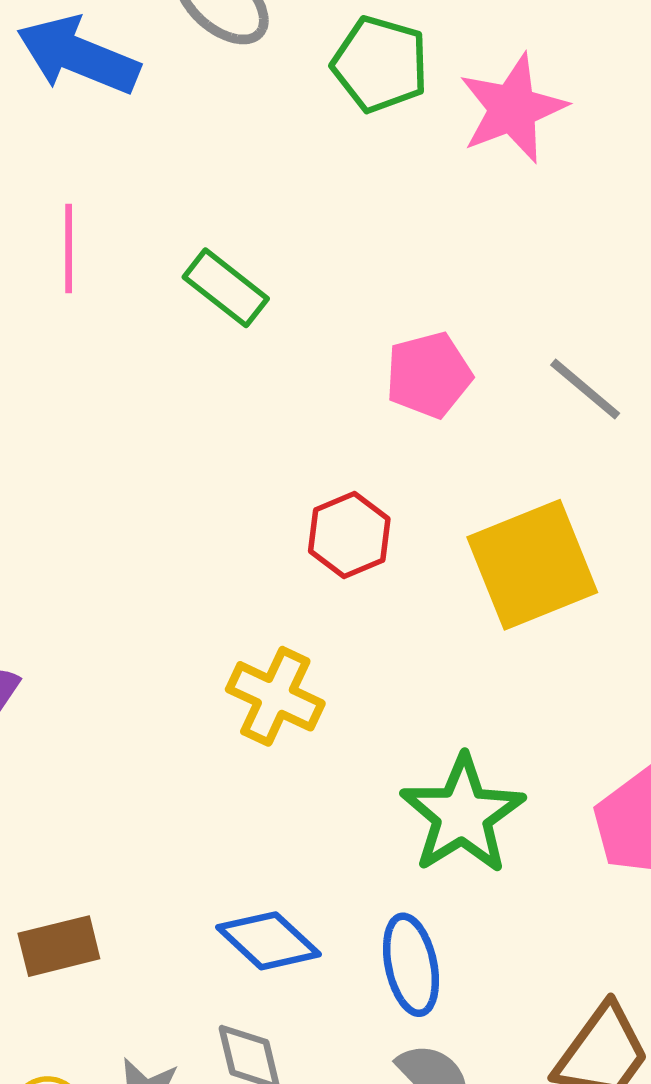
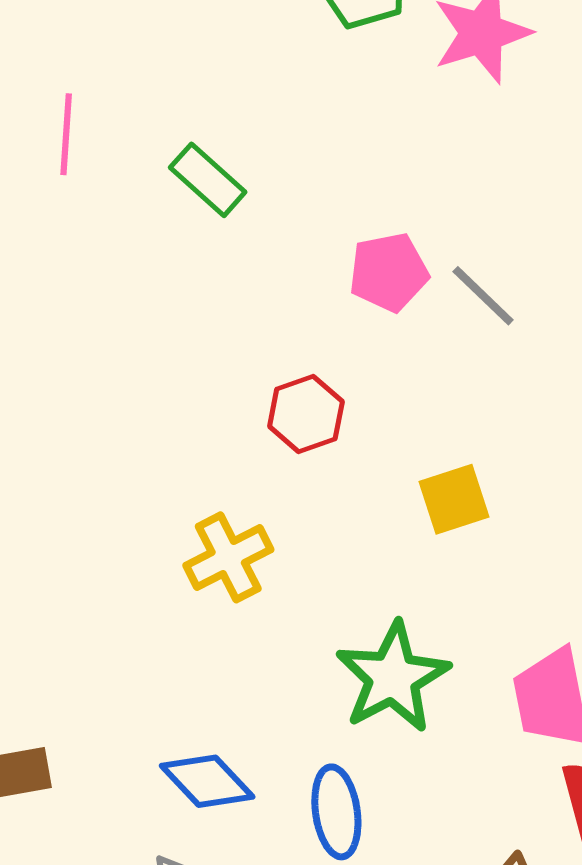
gray line: (585, 389) -> (483, 296), moved
yellow square: (532, 565) -> (454, 499), moved, size x0.6
yellow cross: (275, 696) -> (228, 557), turned 34

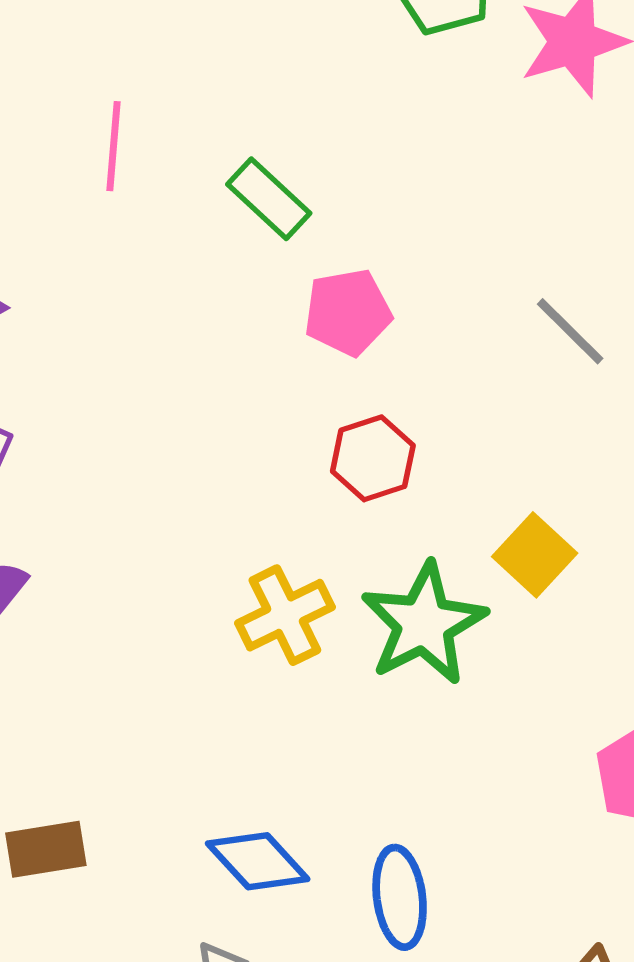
pink pentagon: (389, 272) -> (348, 312), moved
yellow square: (454, 499) -> (535, 555), turned -30
green star: (393, 677) -> (424, 624), moved

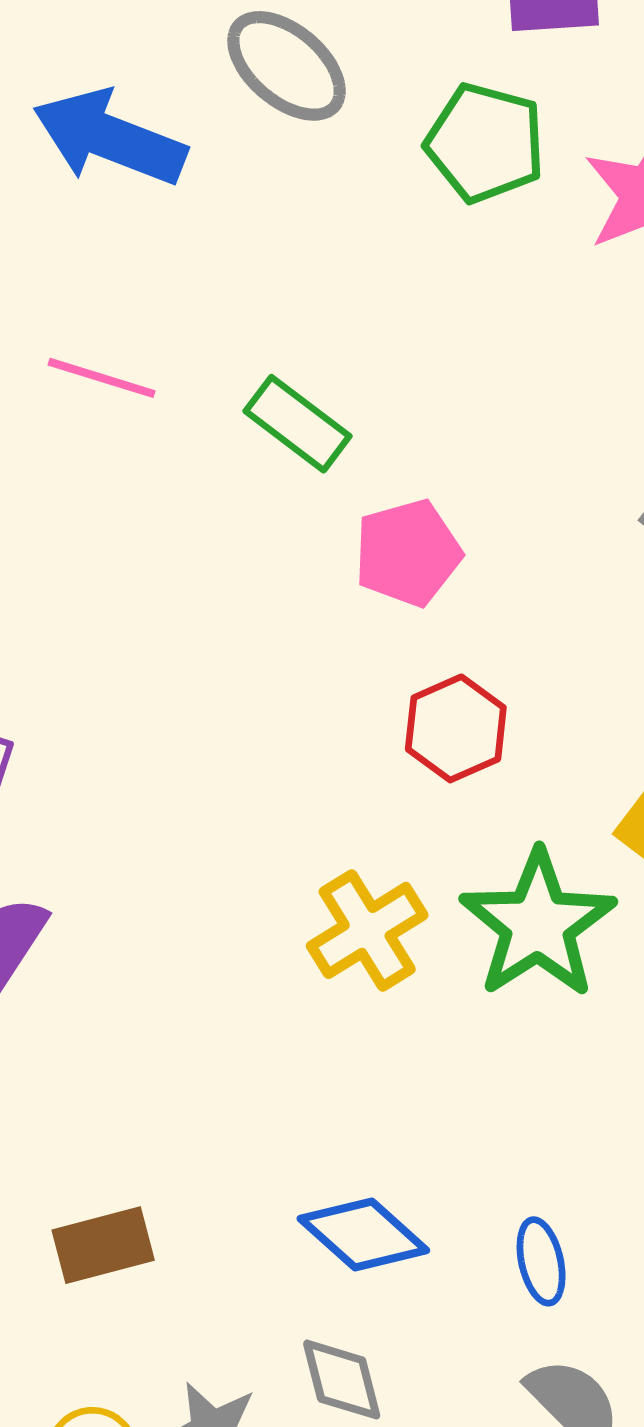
pink line: (114, 146) -> (102, 378), turned -72
blue ellipse: (400, 897) -> (541, 1261), size x0.7

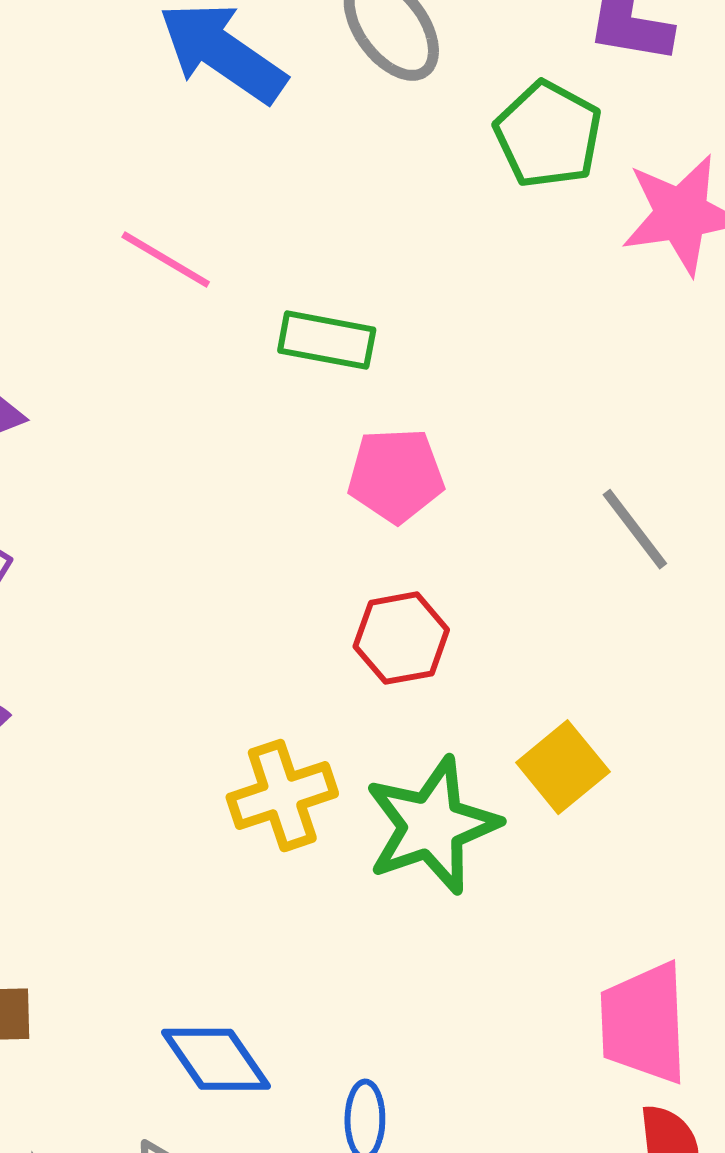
green rectangle: (298, 424) -> (327, 340), turned -40

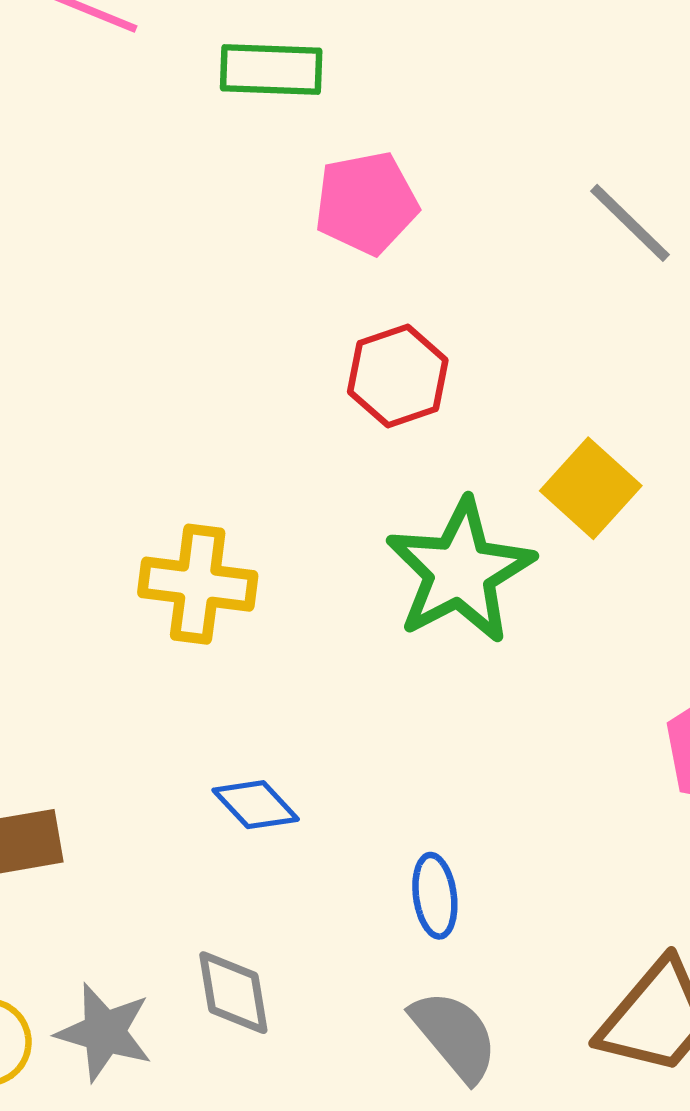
yellow cross: (282, 796) -> (198, 584), moved, turned 34
blue diamond: (216, 1059) -> (256, 805), moved, size x0.7

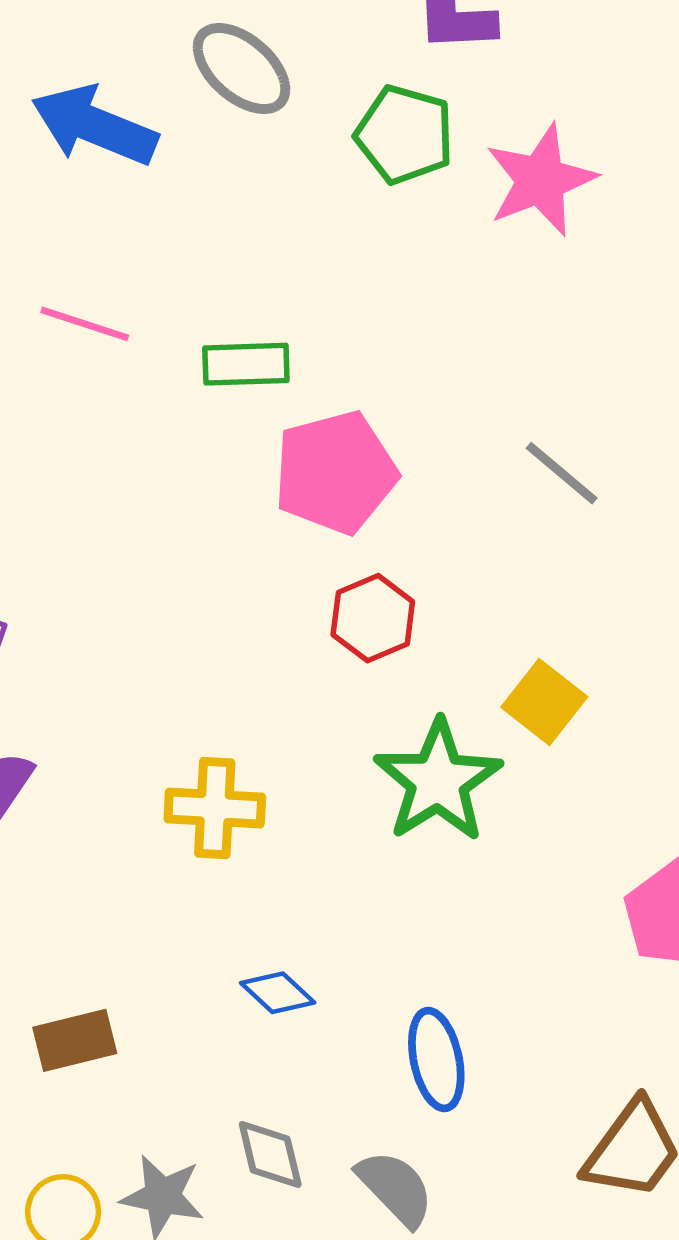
pink pentagon: (366, 203) -> (335, 472), size x1.4
blue ellipse: (435, 896) -> (436, 1060), size x1.4
gray semicircle: (455, 1036) -> (395, 1188), moved

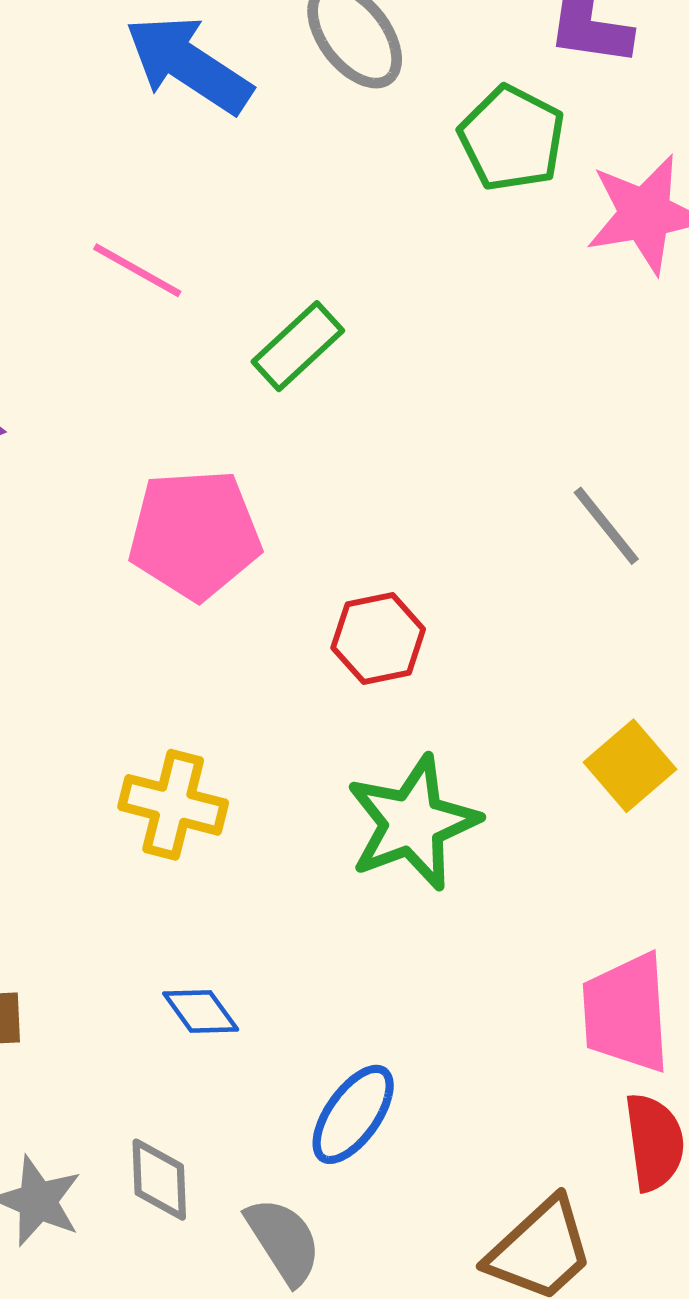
green rectangle: (246, 364) -> (298, 346), turned -52
pink pentagon: (335, 472) -> (195, 534), moved
yellow square: (544, 702) -> (630, 766), moved
blue ellipse: (436, 1060) -> (353, 1114), turned 36

